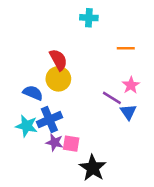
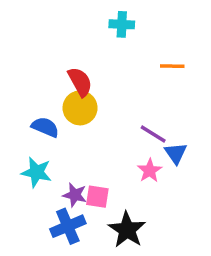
pink star: (131, 85) -> (150, 171), moved
blue cross: (49, 120) -> (68, 226), moved

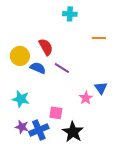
yellow circle: (80, 108) -> (20, 56), moved
blue semicircle: (45, 127) -> (38, 68), moved
purple line: (153, 134) -> (62, 68), moved
purple star: (75, 195) -> (22, 127), moved

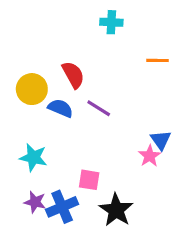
pink star: (86, 98) -> (150, 156), moved

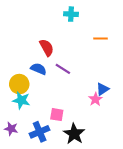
yellow circle: (32, 89) -> (19, 84), moved
blue triangle: (161, 140) -> (102, 89), turned 32
purple star: (35, 202) -> (11, 129), moved

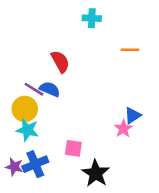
purple line: (63, 69) -> (34, 89), moved
blue cross: (40, 132) -> (35, 164), moved

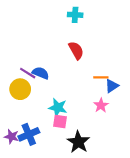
orange line: (130, 50) -> (101, 77), moved
red semicircle: (60, 62) -> (76, 50), moved
blue triangle: (133, 115) -> (112, 86), moved
cyan star: (27, 130) -> (58, 107), moved

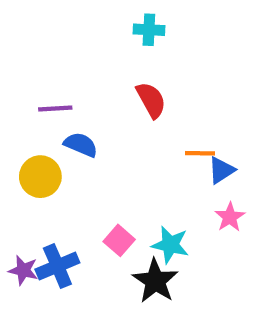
purple line: (28, 73) -> (55, 109), moved, turned -35
pink star: (101, 105) -> (230, 217), moved
cyan star: (58, 107) -> (170, 245), moved
pink square: (60, 121) -> (119, 240), turned 32

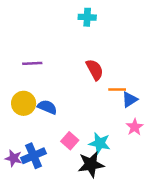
red semicircle: (151, 100) -> (95, 70), moved
blue semicircle: (81, 145) -> (47, 107), moved
black star: (155, 281) -> (91, 164), turned 30

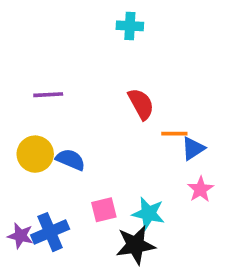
pink square: (70, 141) -> (104, 210), turned 35

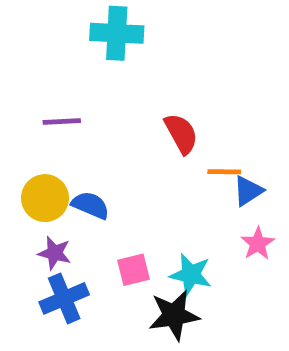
cyan cross: (130, 26) -> (117, 33), moved, size x1.5
purple star: (20, 236) -> (55, 253), moved

